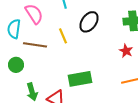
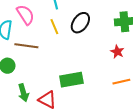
yellow line: (63, 36) -> (54, 27), moved

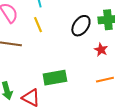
black ellipse: (80, 23) -> (81, 26), moved

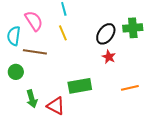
red star: (101, 50) -> (109, 57), moved

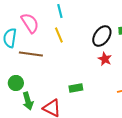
green circle: (16, 72) -> (16, 83), moved
green rectangle: (80, 86) -> (76, 88), size x0.6

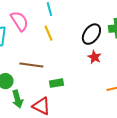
brown line: (31, 54) -> (31, 65), moved
green rectangle: (76, 88) -> (56, 83), moved

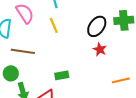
brown line: (31, 65) -> (23, 51), moved

